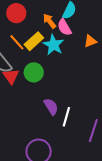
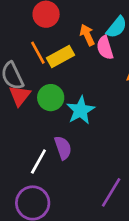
cyan star: (53, 45) -> (81, 110), moved
white line: (66, 117) -> (38, 161), moved

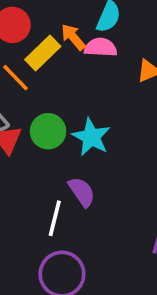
pink semicircle: (105, 48) -> (101, 47), turned 125
yellow rectangle: (61, 57) -> (43, 53), moved

